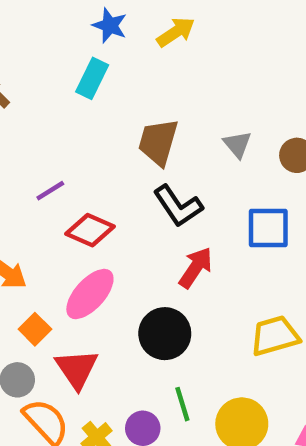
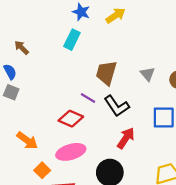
purple line: (50, 191) -> (88, 98), moved, turned 63
pink ellipse: (90, 294) -> (71, 152), turned 32

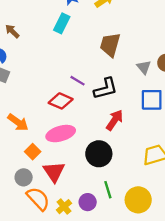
brown trapezoid: (106, 73) -> (110, 45), moved
gray triangle: (148, 74) -> (144, 67), moved
black L-shape: (117, 106) -> (106, 89), turned -70

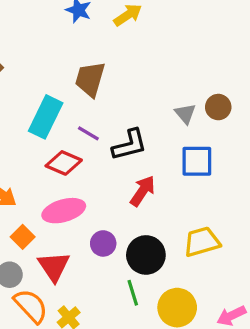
cyan rectangle: (62, 23) -> (46, 117), moved, size x1.4
brown trapezoid: (110, 45) -> (90, 79), moved
black circle: (99, 154) -> (146, 255), moved
purple circle: (88, 202) -> (103, 243), moved

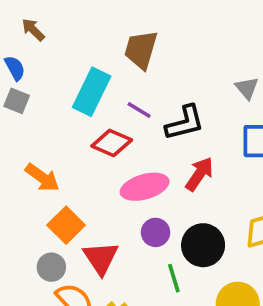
pink ellipse: (64, 211) -> (145, 187), moved
orange square: (23, 237) -> (66, 225), size x1.4
green line: (133, 293) -> (174, 278), moved

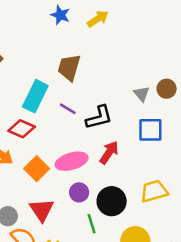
red diamond: (112, 143) -> (22, 129), moved
orange square: (66, 225) -> (37, 169), moved

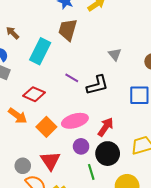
brown trapezoid: (69, 67) -> (68, 30), moved
gray triangle: (142, 94) -> (115, 54), moved
cyan rectangle: (35, 96) -> (40, 51), moved
red arrow: (109, 152) -> (106, 127), moved

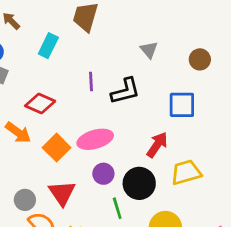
cyan rectangle: (40, 51) -> (48, 46), size x0.7
purple line: (72, 78) -> (91, 81), turned 56
red arrow: (106, 127) -> (157, 145), moved

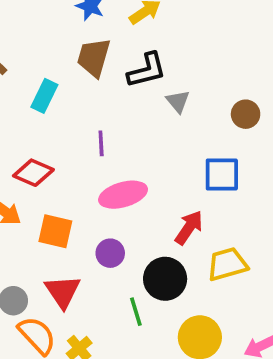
black L-shape: (125, 91) -> (147, 70), moved
pink ellipse: (95, 139) -> (123, 195), moved
orange square: (57, 148) -> (55, 231), turned -32
purple circle: (103, 174) -> (110, 253), moved

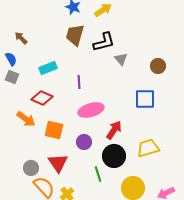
cyan rectangle: (44, 96) -> (48, 68), moved, turned 42
red arrow: (189, 228) -> (114, 130), moved

